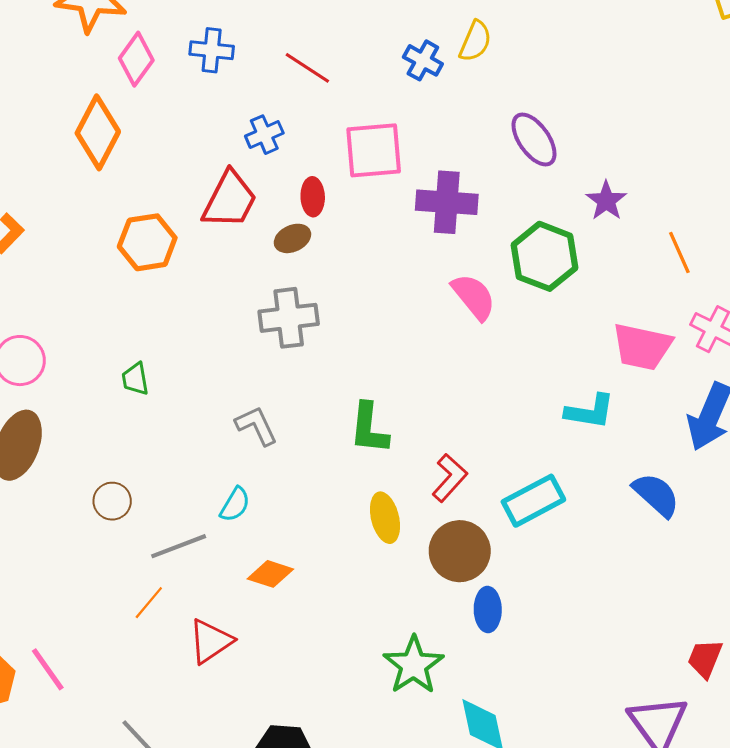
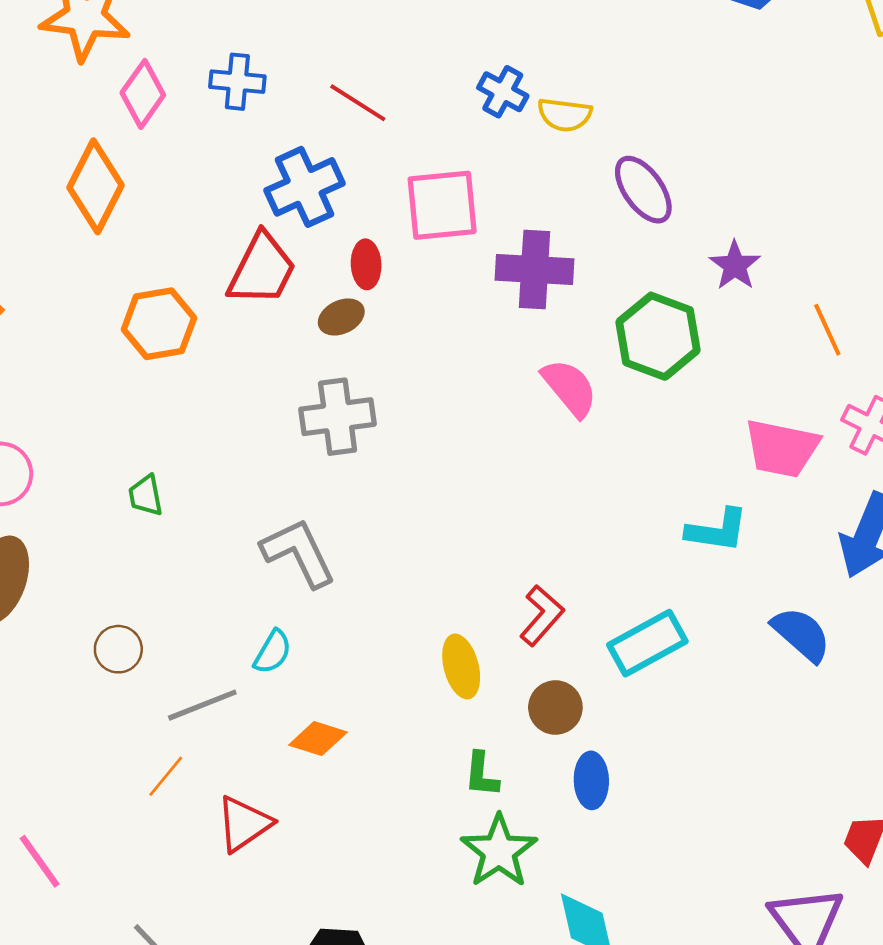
yellow semicircle: (475, 41) -> (565, 115), moved, turned 75
blue cross: (264, 135) -> (305, 187), size x1.6
gray L-shape: (256, 426) -> (298, 553), size x1.4
green L-shape: (369, 428) -> (481, 775), moved, size x0.7
brown circle: (460, 551) -> (555, 708), size x0.7

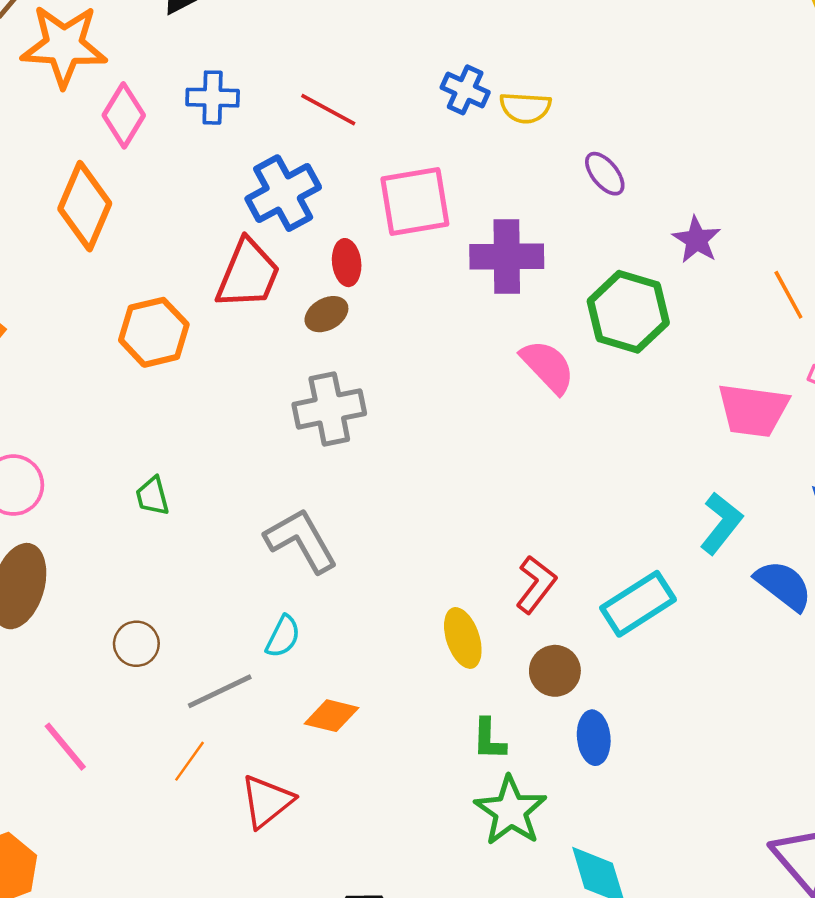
purple ellipse: (643, 190) -> (605, 174), size x0.7
cyan L-shape: (717, 530) -> (721, 523), moved, turned -56
pink line: (40, 861) -> (65, 747), moved

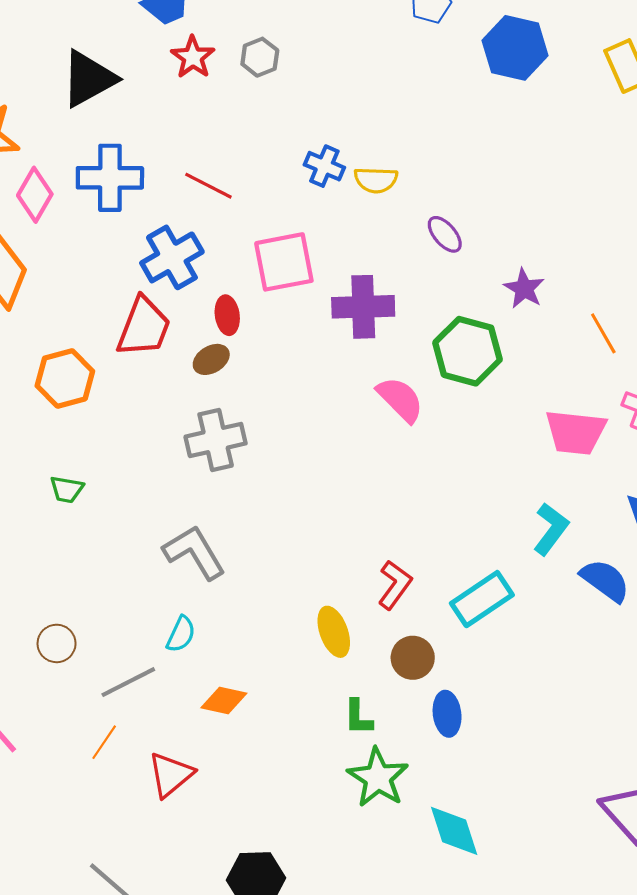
blue cross: (213, 98) -> (110, 178), size x1.5
green trapezoid: (152, 496) -> (67, 489), moved, turned -64

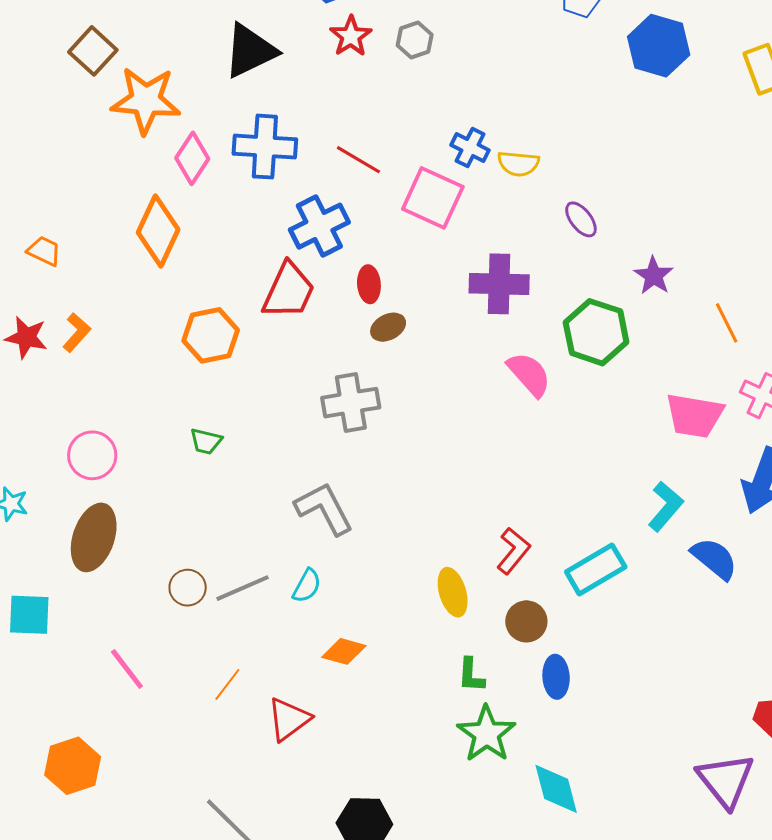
pink square: (284, 262) -> (433, 198), moved, turned 32
brown ellipse: (211, 359) -> (388, 327), moved
gray line: (128, 682) -> (243, 588), moved

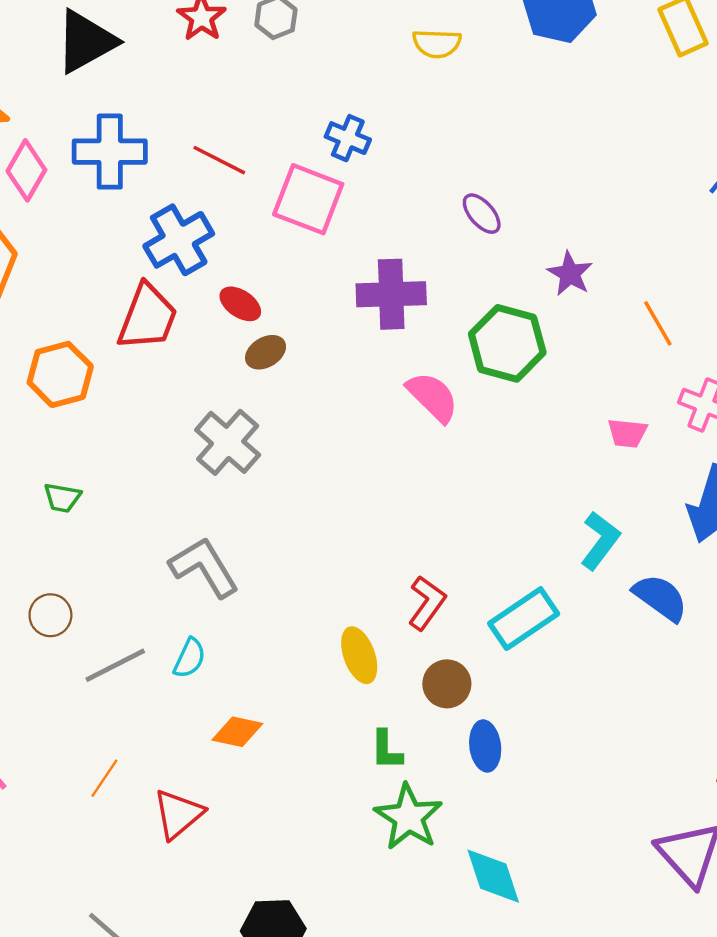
yellow semicircle: (518, 164) -> (437, 44), moved
red ellipse: (369, 284) -> (240, 304), turned -48
gray cross: (351, 403) -> (228, 442), turned -36
pink trapezoid: (695, 416) -> (627, 433), size x0.6
brown circle: (188, 588) -> (50, 615), moved

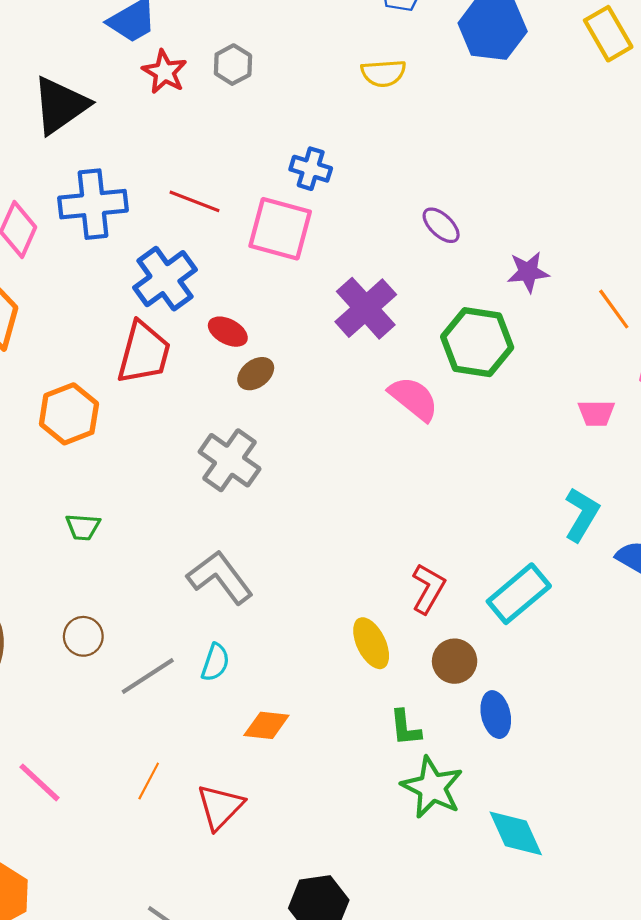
purple star: (570, 274) -> (528, 272), turned -30
purple cross: (391, 294) -> (366, 308), turned -34

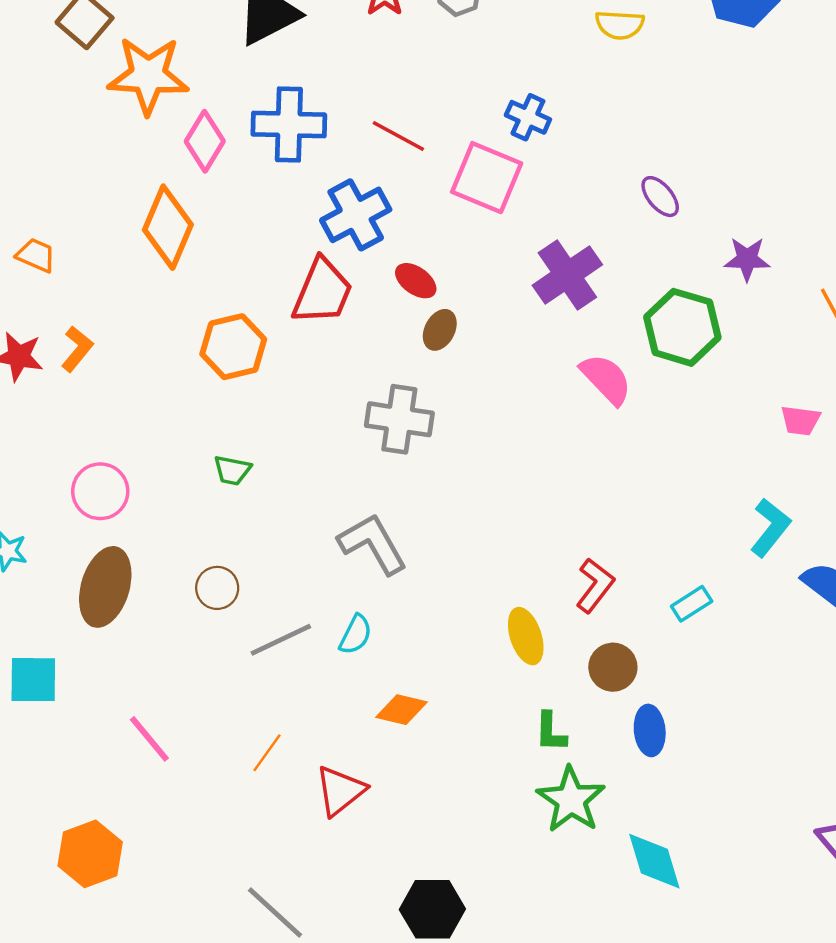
brown ellipse: (256, 374) -> (440, 330), turned -33
gray cross: (230, 460) -> (399, 419), turned -34
cyan rectangle: (519, 594) -> (692, 604), size x0.6

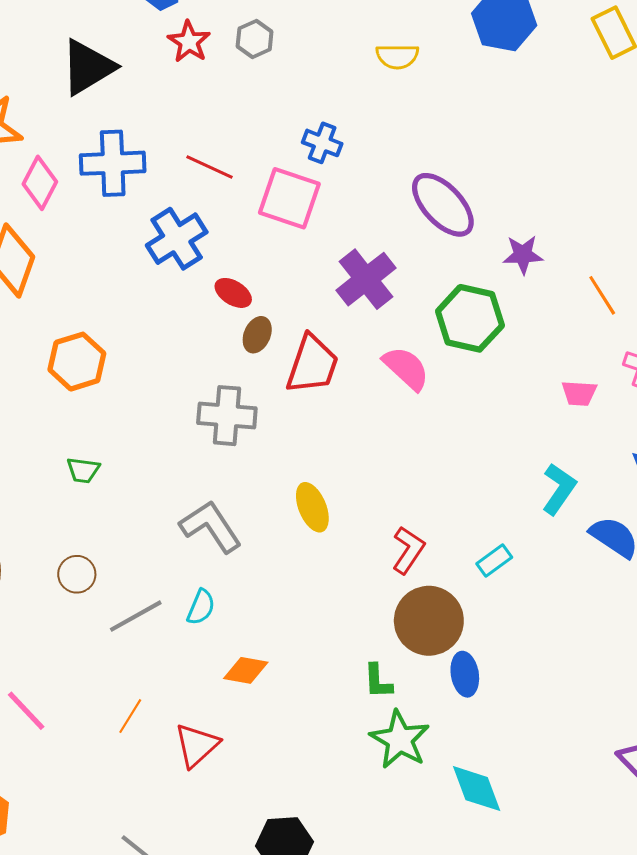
purple ellipse: (660, 197) -> (443, 205), size x1.8
red trapezoid: (322, 292) -> (312, 364), moved
yellow ellipse: (526, 636) -> (312, 507), moved
brown circle: (613, 667) -> (429, 621), size x1.6

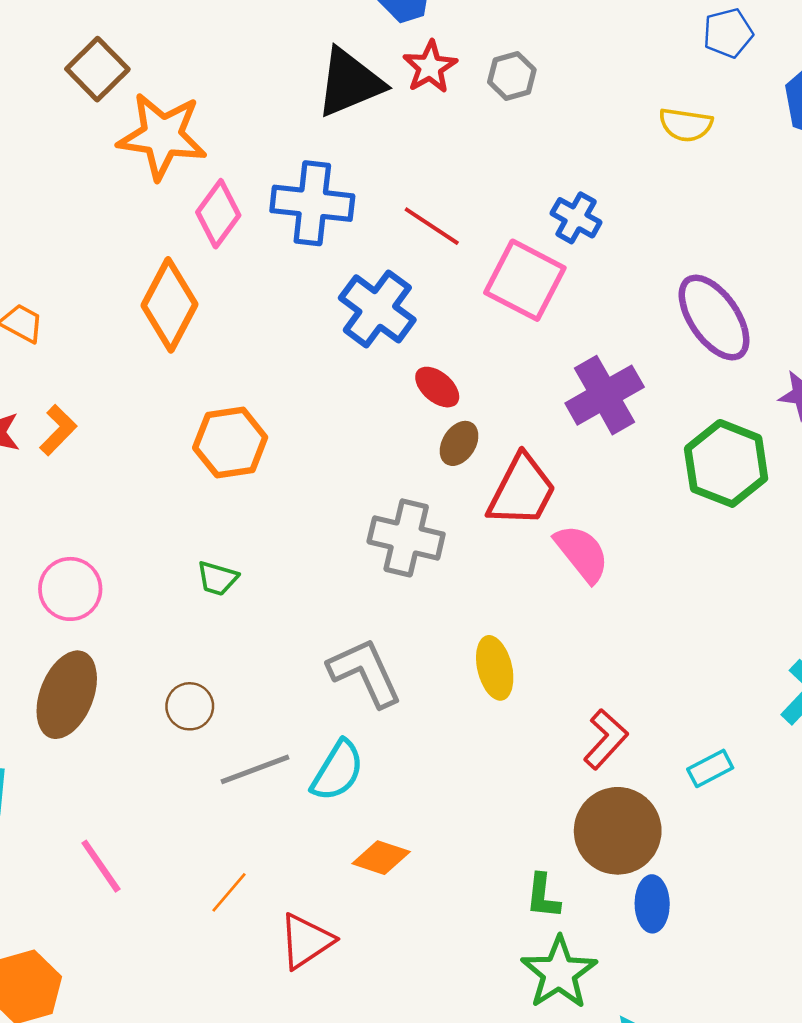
black triangle: (88, 67) -> (350, 83), moved
blue cross: (177, 239) -> (377, 309), turned -30
pink semicircle: (406, 368) -> (582, 553), moved
cyan semicircle: (201, 607) -> (338, 771), size x1.4

